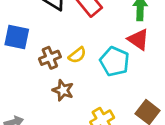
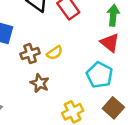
cyan pentagon: (115, 61) -> (100, 75), moved

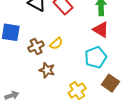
cyan pentagon: (100, 75) -> (96, 57), turned 30

